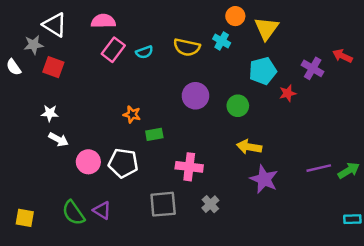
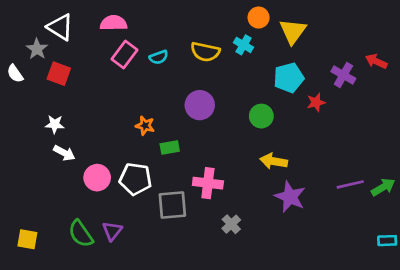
gray star: (34, 45) -> (37, 49), turned -30
purple circle: (195, 96) -> (200, 105), moved
gray square: (163, 204) -> (172, 205), moved
purple triangle: (102, 210) -> (112, 231), turned 36

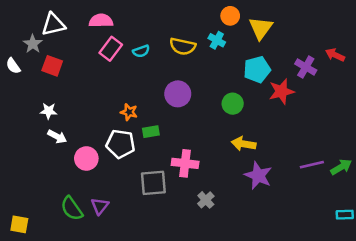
white triangle: (60, 27) -> (53, 24), turned -45
red star: (316, 102) -> (281, 91), size x1.5
white pentagon: (135, 179) -> (120, 144), moved
yellow square: (27, 239) -> (19, 224), moved

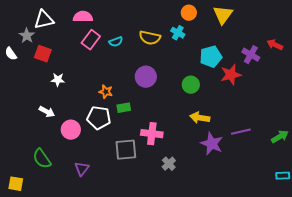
yellow triangle: (261, 28) -> (223, 15), moved
white star: (49, 111) -> (58, 80), moved
purple line: (312, 165) -> (241, 132), moved
green semicircle: (72, 208) -> (42, 159), moved

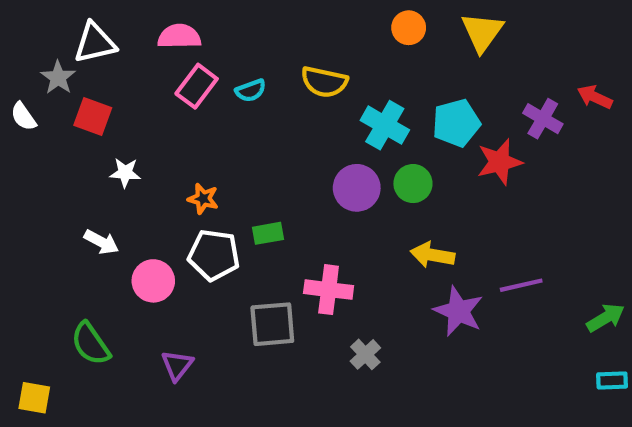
cyan cross: (178, 33) -> (385, 125), moved, size x1.5
purple circle: (146, 77) -> (357, 188), moved
orange star: (106, 92) -> (203, 199), moved
green arrow: (280, 137) -> (606, 318), moved

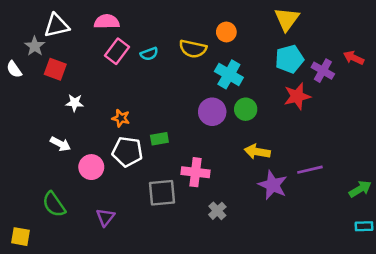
orange circle: (409, 28) -> (226, 32), moved
cyan pentagon: (456, 123) -> (289, 59), moved

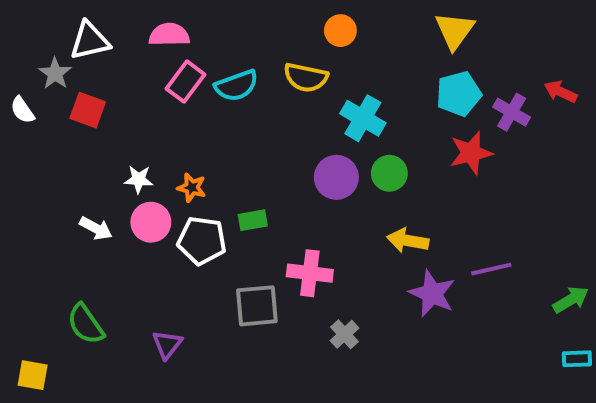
orange circle: (226, 32) -> (340, 31), moved
cyan semicircle: (149, 54) -> (236, 86), size x1.5
white star: (75, 103) -> (139, 179), moved
pink circle: (91, 167) -> (151, 222), moved

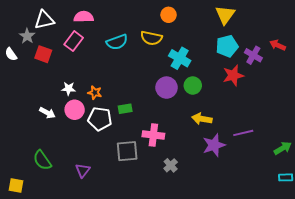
pink rectangle: (185, 82) -> (74, 41), moved
purple star: (432, 294) -> (214, 145), turned 30

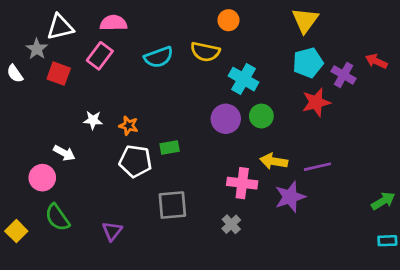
pink circle: (75, 110) -> (42, 178), moved
purple line: (243, 133) -> (317, 167), moved
pink cross: (153, 135) -> (242, 183), moved
yellow square: (16, 186) -> (16, 231), moved, turned 35

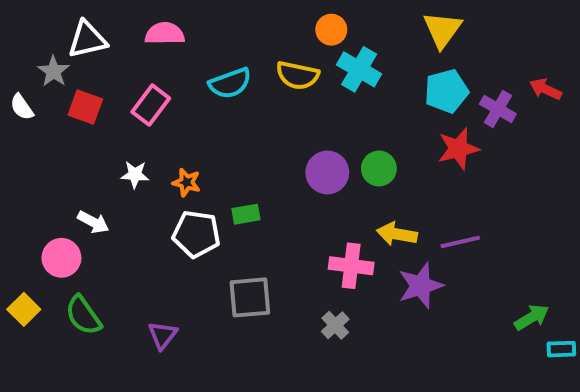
pink rectangle: (100, 56) -> (151, 105), moved
cyan cross: (244, 79) -> (359, 69), moved
green arrow: (383, 201) -> (532, 317), moved
yellow square: (16, 231) -> (24, 309), moved

